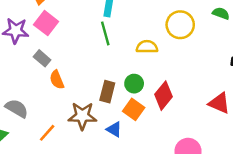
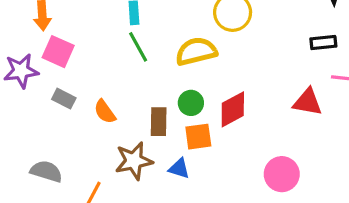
yellow semicircle: (147, 47) -> (196, 51), size x1.4
orange semicircle: (57, 80) -> (105, 112), moved
red diamond: (164, 96) -> (233, 109), turned 36
orange square: (134, 109) -> (198, 137), turned -30

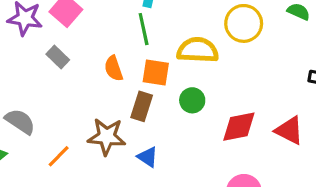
green circle: (191, 103) -> (192, 100), moved
red diamond: (233, 109) -> (239, 127), moved
orange semicircle: (105, 112) -> (114, 68), moved
orange square: (198, 137) -> (156, 72), moved

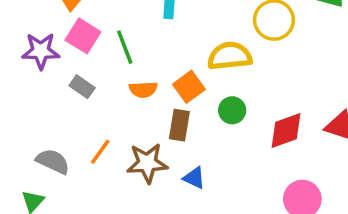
green line: (144, 29) -> (125, 47), moved
orange semicircle: (114, 68) -> (143, 89), turned -65
orange square: (156, 72) -> (189, 87), turned -36
orange line: (59, 156) -> (100, 152), moved

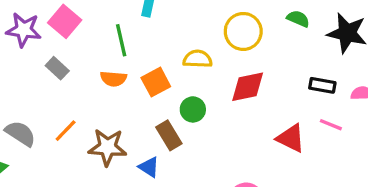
green line: (125, 47) -> (121, 40), moved
yellow semicircle: (230, 56) -> (198, 59), size x0.7
brown rectangle: (179, 125) -> (169, 135), moved, turned -48
red diamond: (286, 130) -> (248, 87), moved

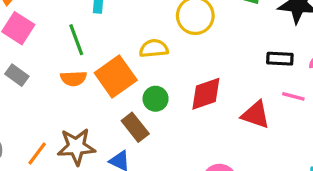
orange square: (156, 82) -> (116, 76), size x1.4
red diamond: (248, 87) -> (206, 94), moved
orange line: (66, 131) -> (37, 154), moved

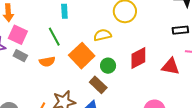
gray rectangle: (17, 75) -> (20, 56), moved
orange semicircle: (73, 78) -> (47, 62), moved

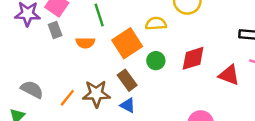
gray rectangle: (20, 56) -> (55, 30), turned 32
brown rectangle: (98, 85) -> (127, 80), moved

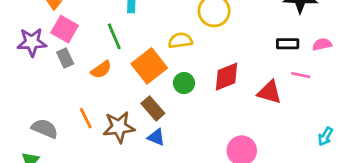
orange semicircle: (85, 43) -> (101, 70), turned -30
orange line: (67, 98) -> (86, 118), moved, turned -60

